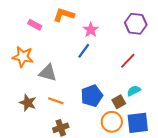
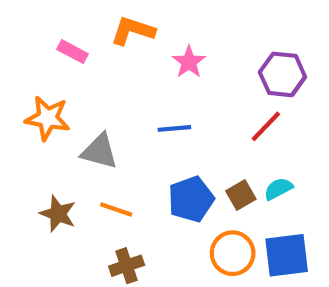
purple hexagon: (136, 24) -> (282, 74), moved
blue line: (84, 51) -> (174, 128), moved, turned 49
brown square: (119, 102) -> (241, 195), moved

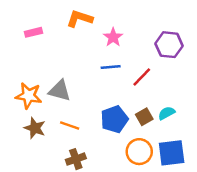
pink rectangle: (73, 52) -> (34, 32), moved, turned -42
orange star: (48, 118) -> (29, 96), moved
red line: (266, 126) -> (142, 77), moved
blue line: (174, 128) -> (111, 67), moved

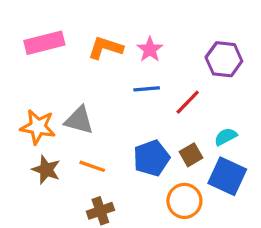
orange L-shape: (80, 19) -> (105, 48), moved
pink rectangle: (34, 32) -> (44, 43), size x1.6
cyan semicircle: (167, 113) -> (226, 137), moved
blue square: (172, 153) -> (227, 176), moved, turned 32

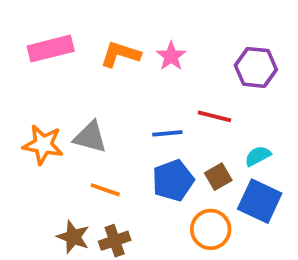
blue line: (147, 89) -> (167, 133), moved
red line: (188, 102) -> (214, 116), turned 60
brown star: (46, 170) -> (73, 237), moved

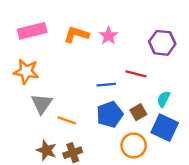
gray triangle: (90, 137) -> (42, 104), moved, turned 50
orange star: (43, 145) -> (26, 71), moved
cyan semicircle: (258, 156) -> (163, 99), turned -35

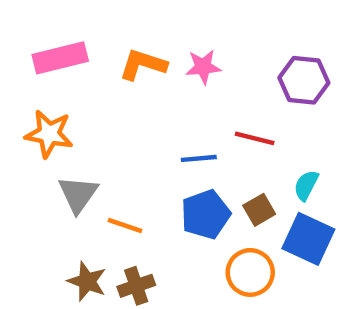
pink star: (109, 36) -> (203, 67), turned 30

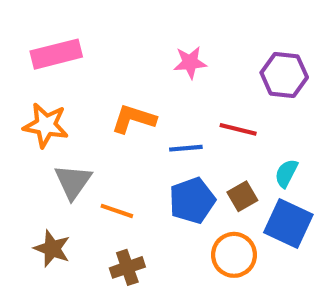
orange L-shape: (143, 65) -> (134, 119), moved
brown star: (87, 281) -> (52, 249), moved

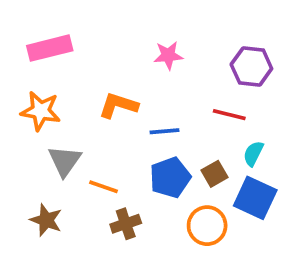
red line: (238, 129) -> (229, 115), moved
brown cross: (127, 267) -> (126, 224), moved

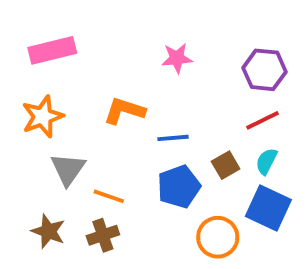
orange star: (41, 111) -> (43, 117), turned -30
red line: (229, 115) -> (263, 120), moved, turned -40
brown square: (214, 174) -> (226, 165), moved
brown cross: (126, 224) -> (103, 235), moved

